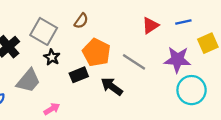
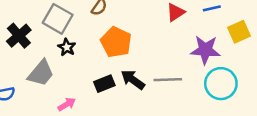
gray line: (134, 62) -> (168, 80), moved, turned -35
black rectangle: (79, 75) -> (104, 84), moved

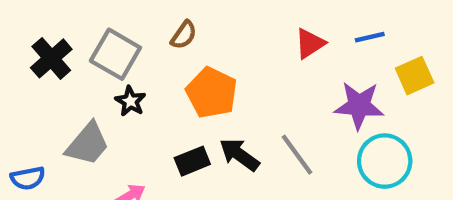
black cross: (19, 36) -> (51, 58), moved
gray line: (168, 80) -> (297, 155), turned 56

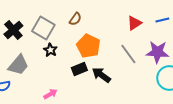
gray trapezoid: (88, 144) -> (18, 65), moved
gray line: (297, 155) -> (128, 54), moved
black rectangle: (192, 161) -> (79, 69), moved

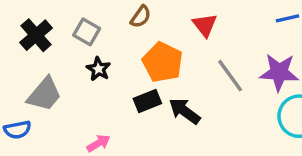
red triangle: (134, 23) -> (205, 25), moved, turned -35
gray square: (43, 28) -> (87, 32), size x0.7

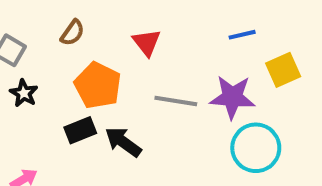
gray line: (230, 76) -> (176, 101), turned -45

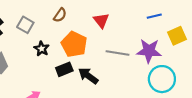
black star: (24, 93) -> (42, 49), moved

